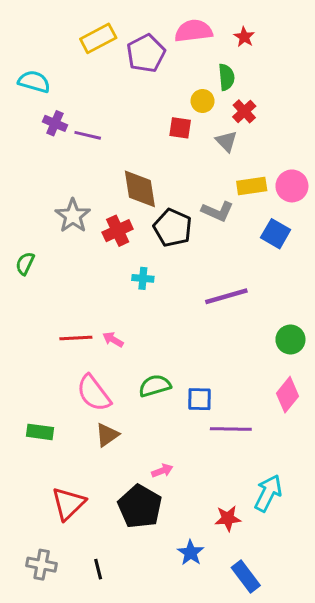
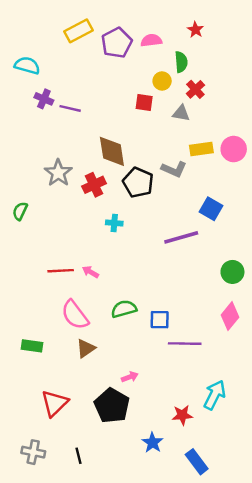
pink semicircle: (194, 31) -> (151, 40), moved, size x0.7
gray triangle: (226, 141) -> (181, 113), turned -36
blue square: (276, 234) -> (211, 209), moved

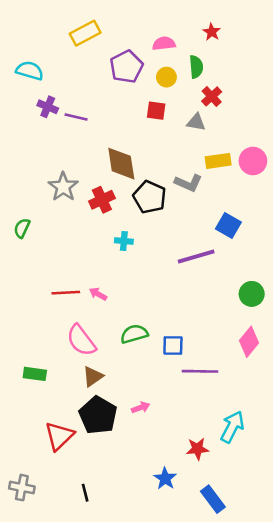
purple pentagon: (117, 43) -> (126, 67), moved
yellow circle: (162, 81) -> (166, 77), moved
black pentagon: (112, 406) -> (98, 415), moved
gray cross: (33, 452) -> (22, 488), moved

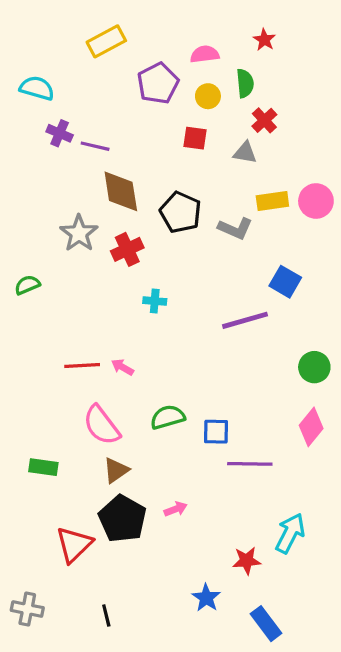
brown diamond: (121, 164) -> (121, 191), moved
black pentagon: (150, 197) -> (180, 212), moved
green semicircle: (22, 228) -> (27, 285), turned 42

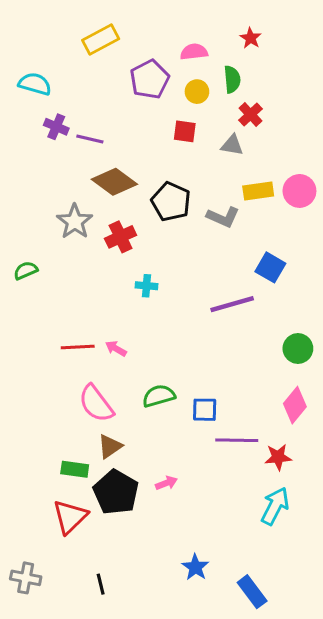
brown diamond: (121, 191) -> (114, 182), turned -45
green rectangle: (43, 467) -> (75, 469), moved
red star: (247, 561) -> (278, 457), moved

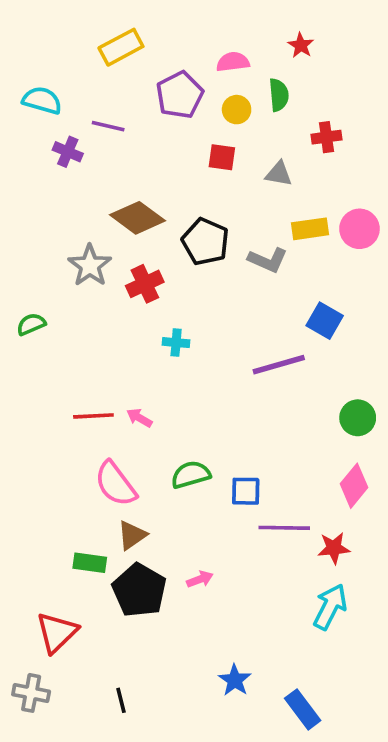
red cross: (251, 115) -> (326, 137), moved, turned 35
purple line: (90, 139) -> (108, 126), moved
red triangle: (70, 517) -> (57, 632), moved

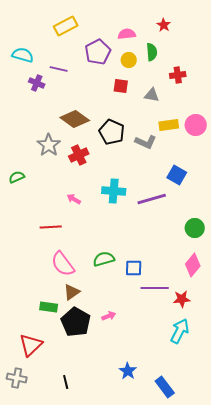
cyan cross: (176, 343) -> (114, 191), moved, size x1.6
pink arrow: (139, 418) -> (74, 199), moved

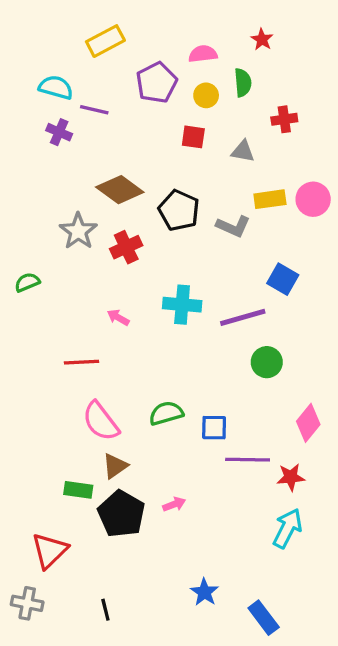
cyan semicircle: (23, 55) -> (56, 87), moved
green circle: (195, 228) -> (267, 362), moved

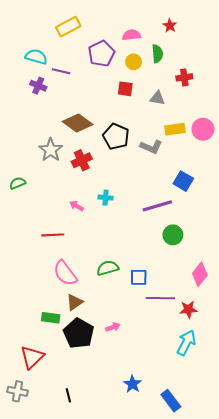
cyan cross: (182, 305) -> (106, 198), moved, size x0.6

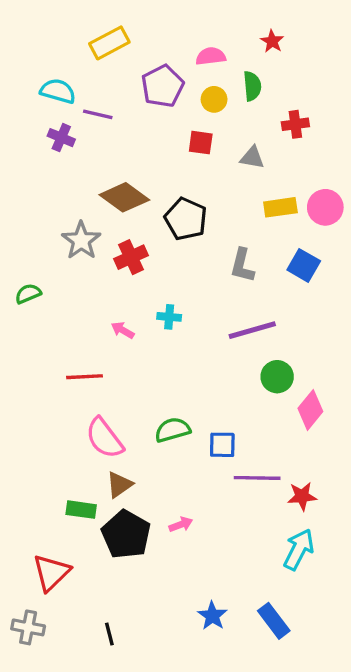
gray L-shape: (151, 147) -> (242, 265), moved, turned 80
blue square: (183, 181) -> (304, 265), moved
pink diamond: (200, 274) -> (310, 410), moved
blue rectangle: (171, 401) -> (274, 621), moved

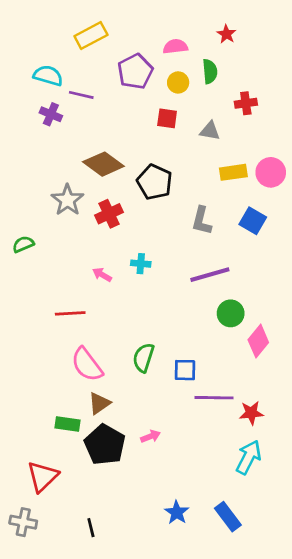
green semicircle: (173, 430) -> (144, 358), turned -56

